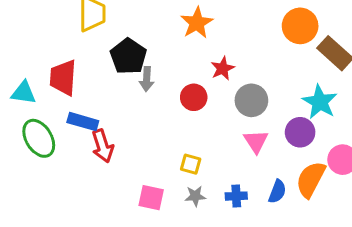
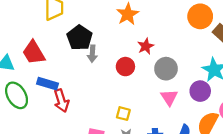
red trapezoid: (63, 78) -> (34, 53), turned -35

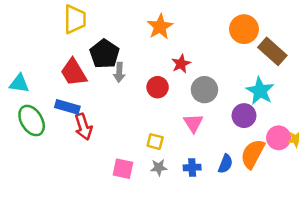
red trapezoid: (34, 53) -> (74, 72), moved
pink triangle: (169, 98) -> (193, 123), moved

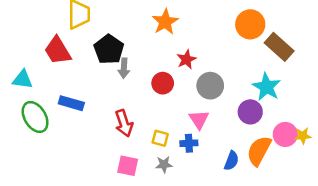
red trapezoid: (74, 72) -> (58, 51), moved
red arrow: (83, 127) -> (124, 123), moved
blue cross: (192, 167) -> (189, 143), moved

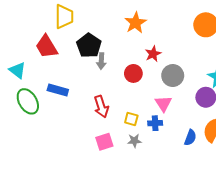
cyan triangle: (23, 79) -> (17, 70), turned 30
pink square: (128, 166) -> (104, 142), turned -30

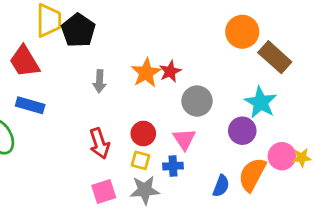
orange star: (135, 23) -> (146, 73), moved
black pentagon: (89, 46) -> (78, 30), moved
red circle: (133, 73) -> (143, 134), moved
blue rectangle: (58, 90) -> (30, 105), moved
gray star: (134, 141) -> (145, 190), size x1.5

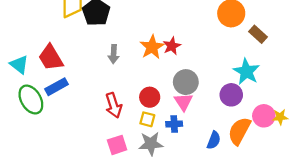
brown rectangle: (275, 57) -> (258, 34), size x0.7
red trapezoid: (25, 61) -> (51, 58), moved
gray circle: (197, 101) -> (186, 82), moved
blue rectangle: (30, 105) -> (57, 87), moved, turned -45

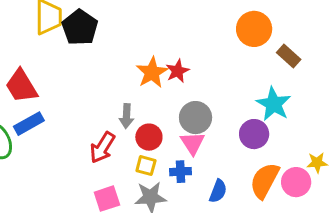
gray arrow: (114, 54) -> (126, 116), moved
red arrow: (114, 105) -> (102, 148), turned 50
pink circle: (264, 116) -> (296, 182), moved
blue semicircle: (214, 140) -> (218, 191), moved

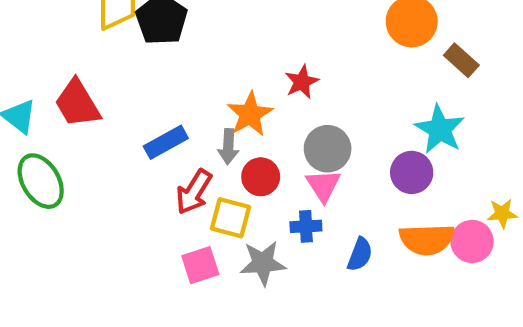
orange star: (152, 72) -> (250, 114), moved
blue rectangle: (29, 124) -> (166, 142), moved
yellow square: (146, 166) -> (230, 218), moved, size x1.4
orange semicircle: (265, 181) -> (427, 239), turned -120

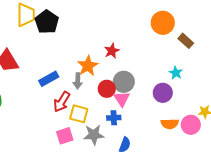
cyan star: (440, 129) -> (176, 73), size x0.6
red circle: (261, 177) -> (107, 89), moved
orange semicircle: (427, 239) -> (170, 124), size x0.7
blue semicircle: (360, 254) -> (125, 145), moved

